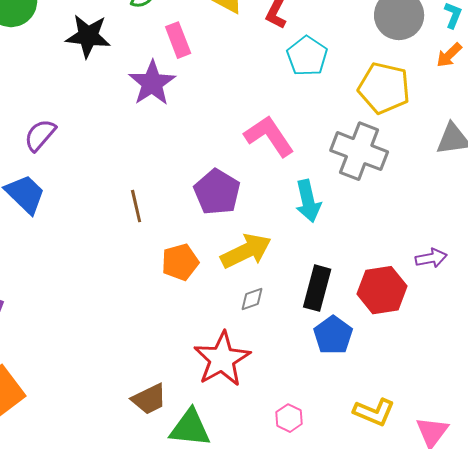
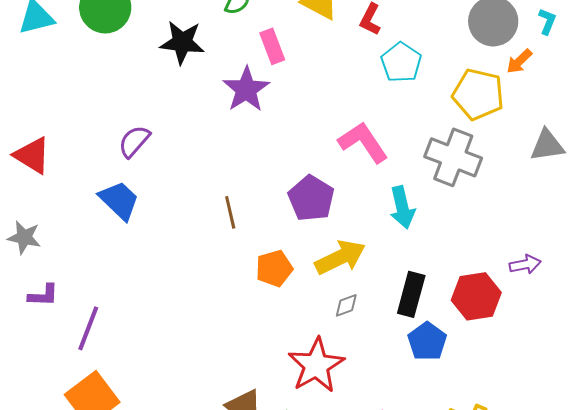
orange arrow: (449, 55) -> (519, 61), moved

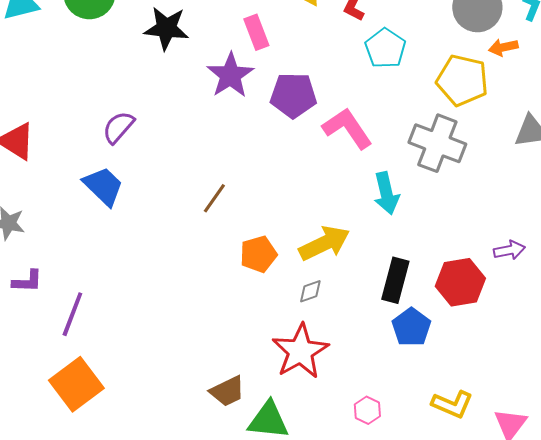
orange arrow: (519, 61) -> (503, 47), turned 32
purple pentagon: (311, 198) -> (293, 95), moved, turned -30
brown line: (230, 212) -> (214, 198), turned 48
gray diamond: (346, 305) -> (310, 291), moved

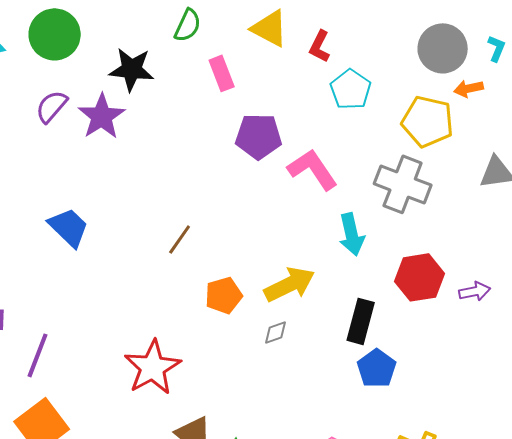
purple star: (230, 75) -> (102, 116), moved
purple semicircle: (118, 127) -> (52, 106), moved
red hexagon: (460, 282) -> (420, 277), moved
red star: (300, 351) -> (153, 367), moved

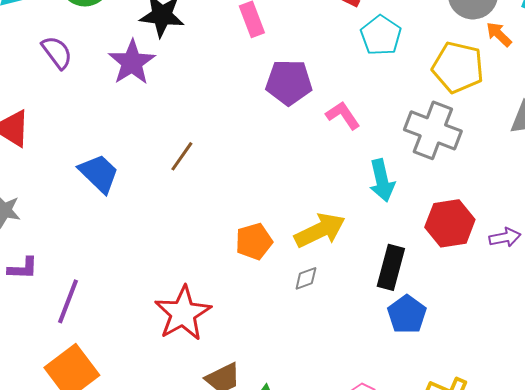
orange arrow: (469, 88) -> (499, 34), turned 56
purple semicircle: (52, 106) -> (57, 52), moved, turned 102
pink L-shape: (313, 169) -> (343, 115), size x0.7
brown line: (180, 239) -> (182, 156), moved

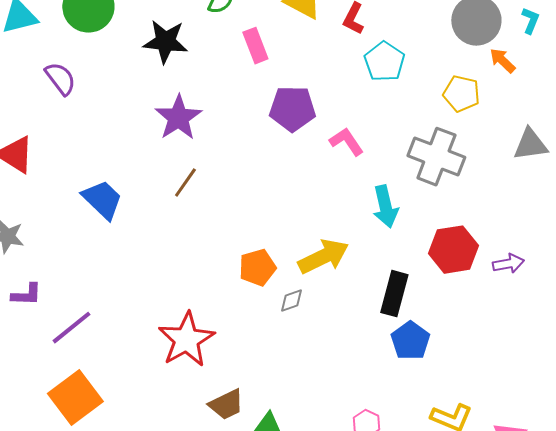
purple star: (132, 62) -> (178, 118), moved
yellow pentagon: (458, 67) -> (461, 94), size x0.7
gray diamond: (306, 278) -> (291, 301), moved
purple line: (68, 301) -> (71, 328), turned 30

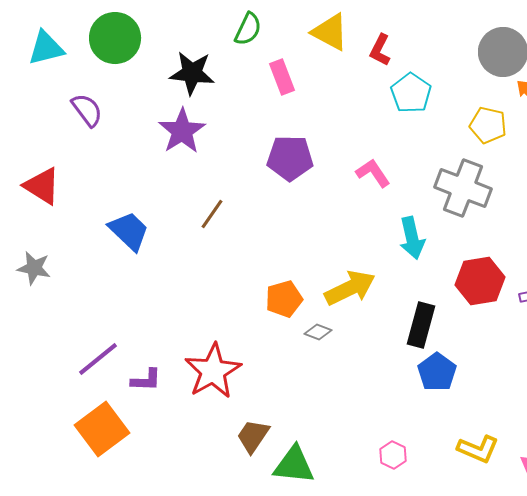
purple pentagon: (292, 109) -> (290, 158), moved
purple star: (178, 118) -> (182, 131), moved
purple L-shape: (26, 295) -> (146, 380), moved
gray diamond: (291, 301) -> (318, 332), turned 40
brown trapezoid: (226, 405) -> (253, 436), turned 150

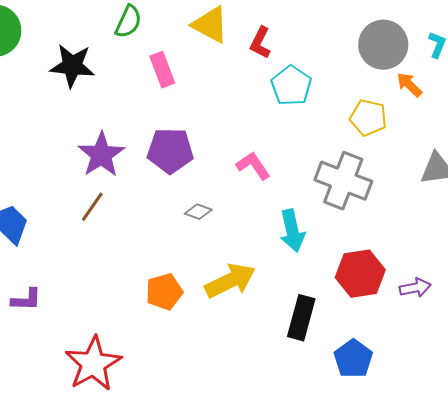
purple star: (182, 131) -> (101, 155), moved
gray diamond: (318, 332) -> (198, 212), moved
blue pentagon: (437, 372) -> (353, 359), moved
purple L-shape: (146, 380) -> (26, 300), moved

